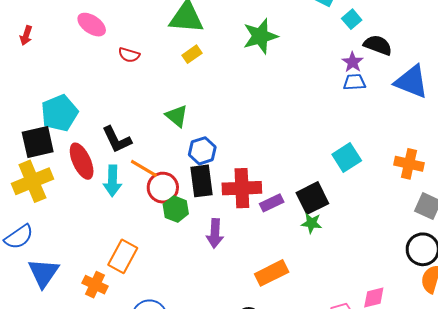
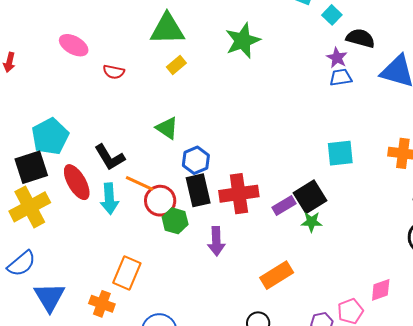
cyan square: (347, 158) -> (340, 153), turned 32
purple rectangle: (272, 203) -> (284, 205), moved

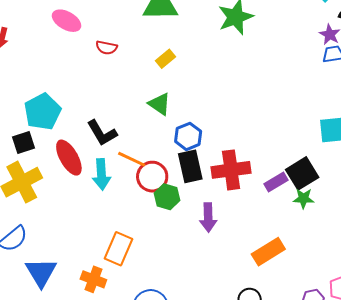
yellow rectangle: (176, 65) -> (166, 59), moved
black square: (31, 167) -> (23, 143), size x0.7

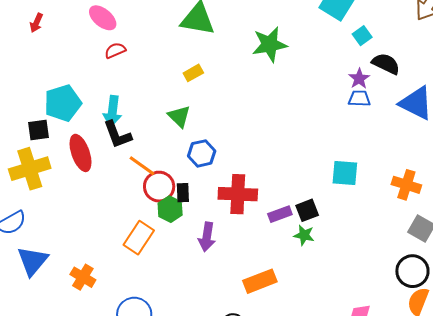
red semicircle: (106, 48) -> (115, 50), moved, turned 135
black rectangle: (190, 166) -> (183, 193), moved, size x0.6
black square: (302, 173) -> (307, 210), size x0.7
cyan arrow: (101, 174) -> (112, 111), moved
orange rectangle: (119, 249) -> (139, 238), moved

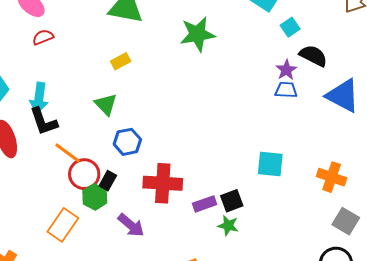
black rectangle: (183, 193) -> (108, 181), turned 30
purple arrow: (207, 237) -> (131, 225), turned -60

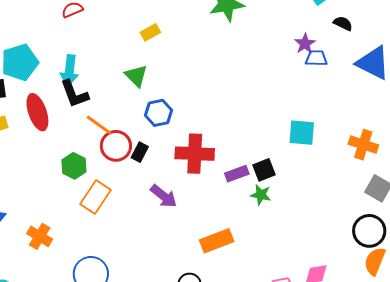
black semicircle: (313, 56) -> (343, 23), size x0.7
purple star: (286, 70) -> (305, 44), moved
green hexagon: (95, 197) -> (74, 166), moved

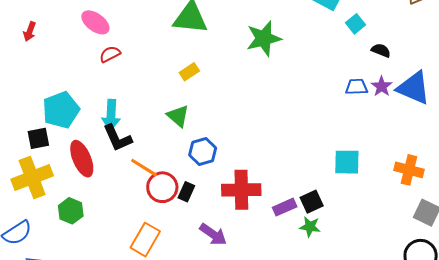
purple star: (305, 44) -> (382, 86), moved
green hexagon: (74, 166) -> (71, 211), moved

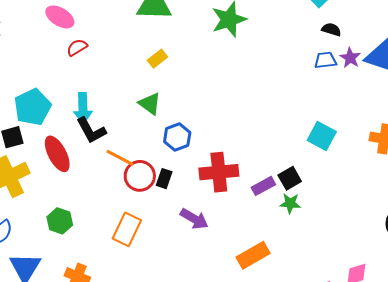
black semicircle: (381, 50) -> (331, 30), moved
cyan square: (347, 162) -> (322, 136), turned 32
green hexagon: (71, 211) -> (60, 221), moved

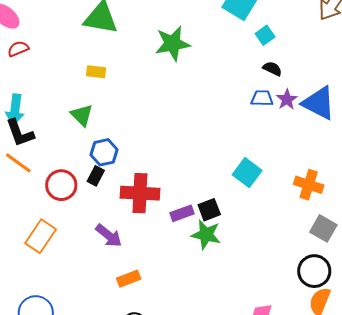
yellow rectangle: (157, 59) -> (96, 72), turned 36
orange line: (120, 158) -> (18, 163), moved
black rectangle: (164, 179) -> (96, 176), moved
green star: (290, 203) -> (206, 235), size x1.4
orange rectangle: (253, 255) -> (129, 279), moved, size x0.7

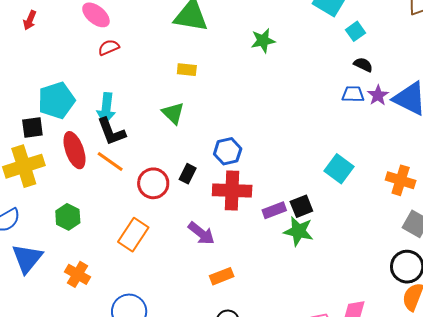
green star: (173, 44) -> (263, 41), size x0.7
blue hexagon: (104, 152) -> (228, 151), moved

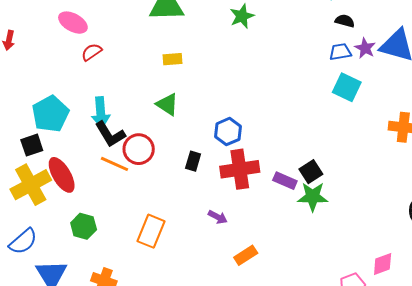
red ellipse: (75, 150) -> (62, 175), moved
cyan square: (339, 169) -> (347, 87), moved
red circle: (153, 183) -> (139, 149), moved
purple rectangle: (274, 210) -> (285, 181), turned 55
purple arrow: (201, 233) -> (218, 217), size x0.7

